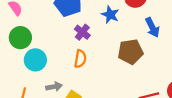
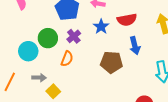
green circle: (20, 38) -> (48, 38), moved

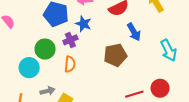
blue star: (101, 27) -> (83, 24), moved
purple cross: (74, 36) -> (70, 40), turned 32

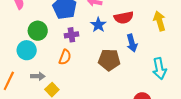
blue star: (83, 24) -> (98, 25), moved
green circle: (45, 49) -> (38, 31), moved

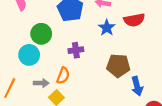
purple cross: (71, 35) -> (76, 50), moved
blue arrow: (132, 43) -> (137, 86), moved
orange semicircle: (65, 57) -> (63, 76), moved

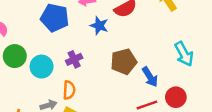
green circle: (41, 34) -> (15, 56), moved
cyan circle: (29, 55) -> (42, 67), moved

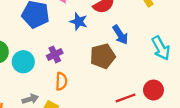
blue arrow: (150, 77) -> (120, 35), moved
orange semicircle: (69, 90) -> (61, 81), moved

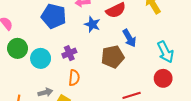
red circle: (153, 90) -> (163, 78), moved

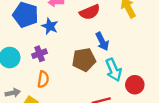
blue star: (92, 24) -> (50, 26), moved
cyan arrow: (165, 52) -> (114, 70), moved

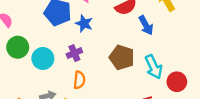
blue arrow: (102, 41) -> (146, 25), moved
brown pentagon: (84, 60) -> (122, 57), turned 30

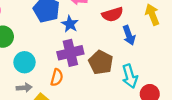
purple cross: (74, 53) -> (70, 53), moved, size x1.6
cyan circle: (43, 58) -> (24, 62), moved

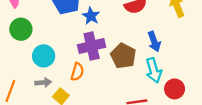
blue arrow: (129, 35) -> (154, 42), moved

